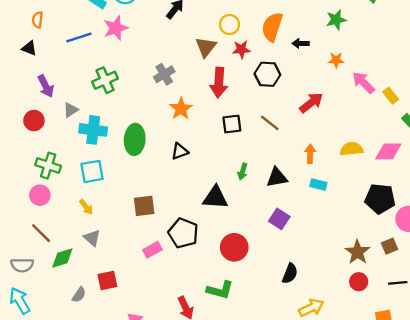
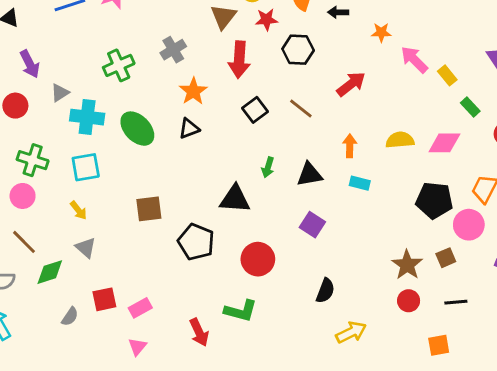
green cross: (105, 80) -> (119, 65), moved
black square: (232, 124) -> (255, 110), turned -30
green ellipse: (135, 139) -> (137, 129), turned -48
black triangle: (180, 151) -> (189, 129), moved
pink rectangle: (152, 250) -> (140, 308), moved

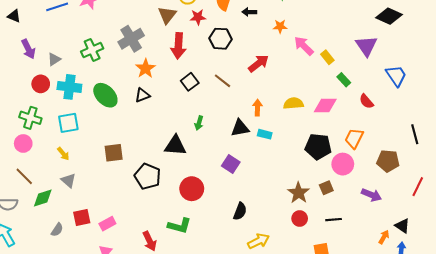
gray cross: (173, 50) -> (131, 39), size x1.4
gray triangle: (60, 93) -> (54, 59), moved
red circle: (15, 106) -> (41, 84), moved
black triangle: (310, 174) -> (240, 128), moved

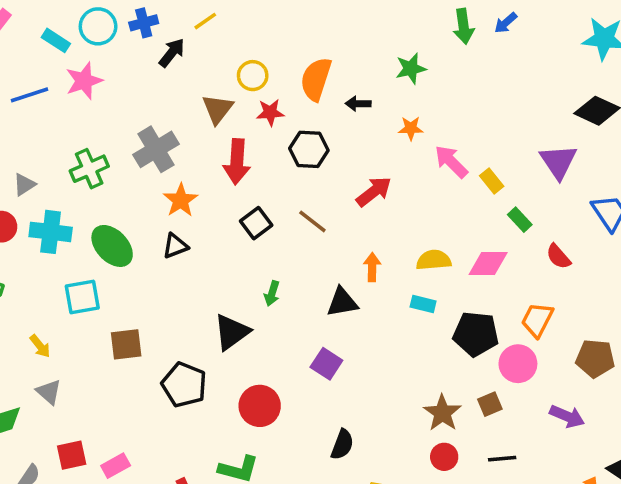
cyan square: (68, 123) -> (82, 297), moved
cyan rectangle: (265, 134) -> (423, 304), moved
black triangle: (175, 146) -> (232, 332), turned -40

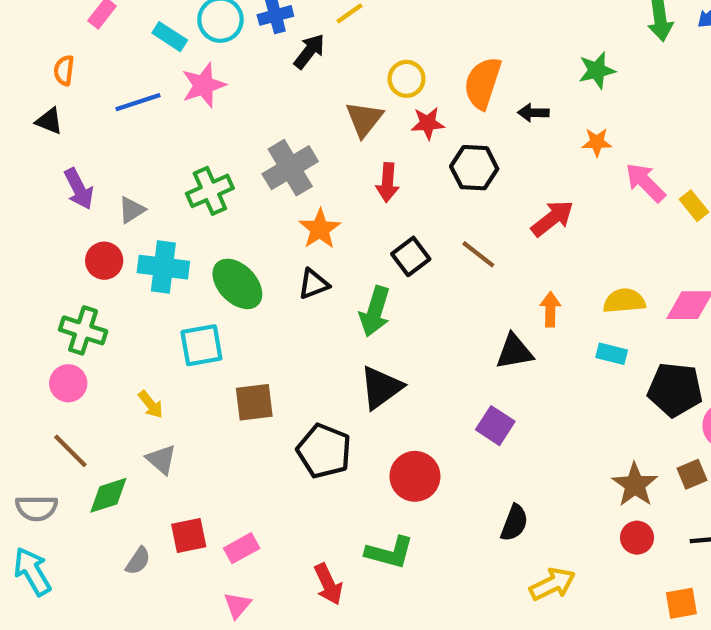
red arrow: (237, 162) -> (387, 182), size x0.7
green arrow: (272, 293) -> (375, 311), moved, size x1.6

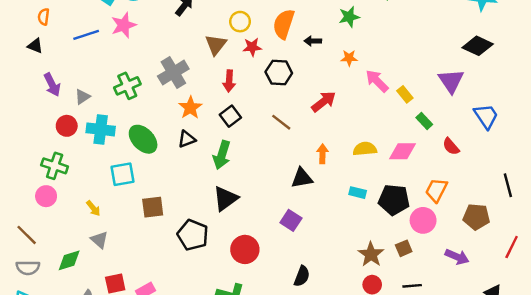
black square: (411, 256) -> (230, 116), moved
cyan rectangle: (612, 354) -> (358, 193), moved
brown line: (70, 451) -> (27, 235), moved

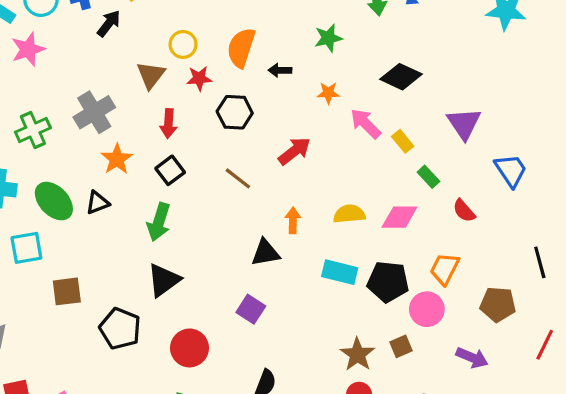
black diamond: (478, 46) -> (401, 77), moved
black triangle: (187, 139) -> (97, 203), moved
cyan rectangle: (358, 193) -> (340, 272), size x1.5

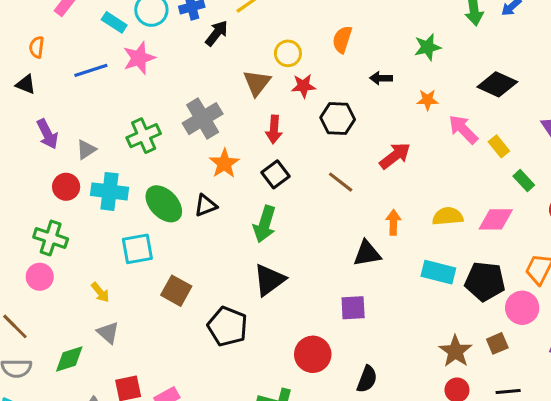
orange semicircle: (241, 48) -> (342, 39), moved, size x0.7
brown square: (67, 291) -> (176, 291), turned 36
purple square: (251, 309) -> (353, 308), turned -36
red circle: (190, 348) -> (313, 354), moved

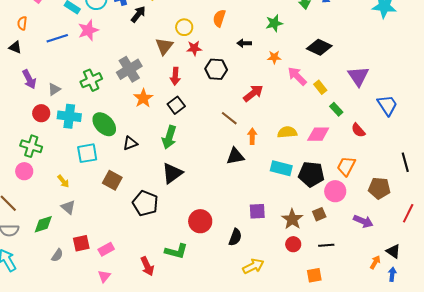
brown line: (341, 182) -> (229, 118), moved
black triangle: (206, 205) -> (130, 143), moved
purple square: (353, 308) -> (257, 211), moved

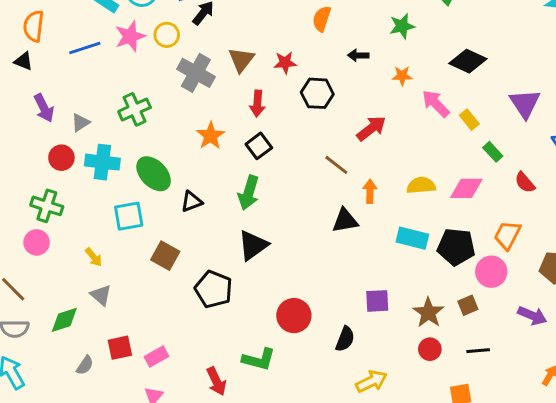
orange semicircle: (22, 23) -> (34, 26), size x1.5
yellow circle: (184, 27) -> (167, 35), moved
gray cross: (129, 69) -> (196, 73), moved, turned -30

